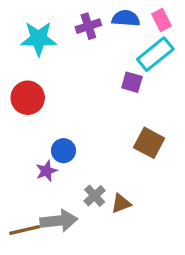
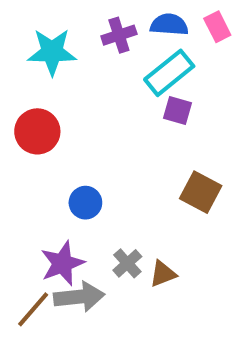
cyan rectangle: (155, 54) -> (169, 73), moved
purple star: (46, 171) -> (62, 263), moved, size x1.5
brown line: (25, 230) -> (33, 309), turned -36

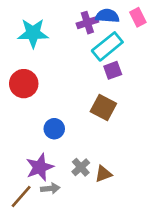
purple cross: (119, 35) -> (87, 23), moved
purple square: (178, 111) -> (113, 70), turned -36
brown square: (201, 192) -> (103, 108), moved
gray arrow: (79, 297) -> (50, 188), size x0.6

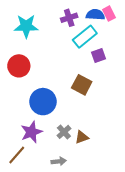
blue semicircle: (107, 16) -> (95, 15), moved
purple square: (113, 70) -> (98, 55), moved
blue circle: (54, 129) -> (43, 102), size x1.6
gray arrow: (50, 188) -> (59, 161), moved

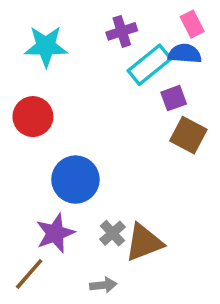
blue semicircle: (95, 15) -> (185, 54), moved
brown square: (82, 85) -> (188, 135), moved
brown triangle: (82, 137) -> (144, 242), size x1.6

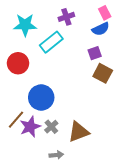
blue semicircle: (185, 54) -> (101, 29), turned 150
cyan rectangle: (150, 65) -> (51, 42), moved
gray cross: (112, 233) -> (51, 127), moved
brown line: (29, 274) -> (16, 120), moved

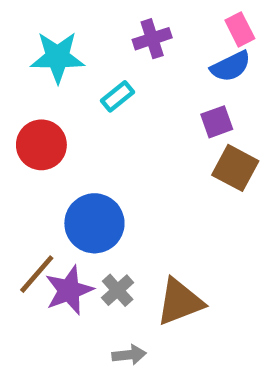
cyan rectangle: (51, 42) -> (118, 96), size x0.6

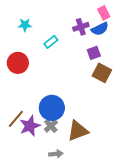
purple cross: (152, 39) -> (81, 27), moved
cyan star: (58, 57) -> (25, 25), size x0.6
blue circle: (94, 223) -> (52, 108), moved

